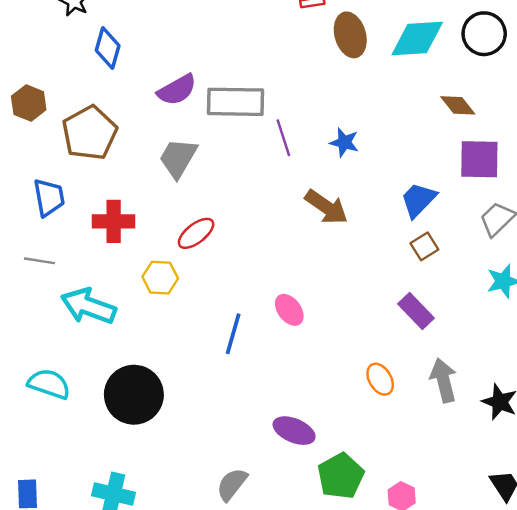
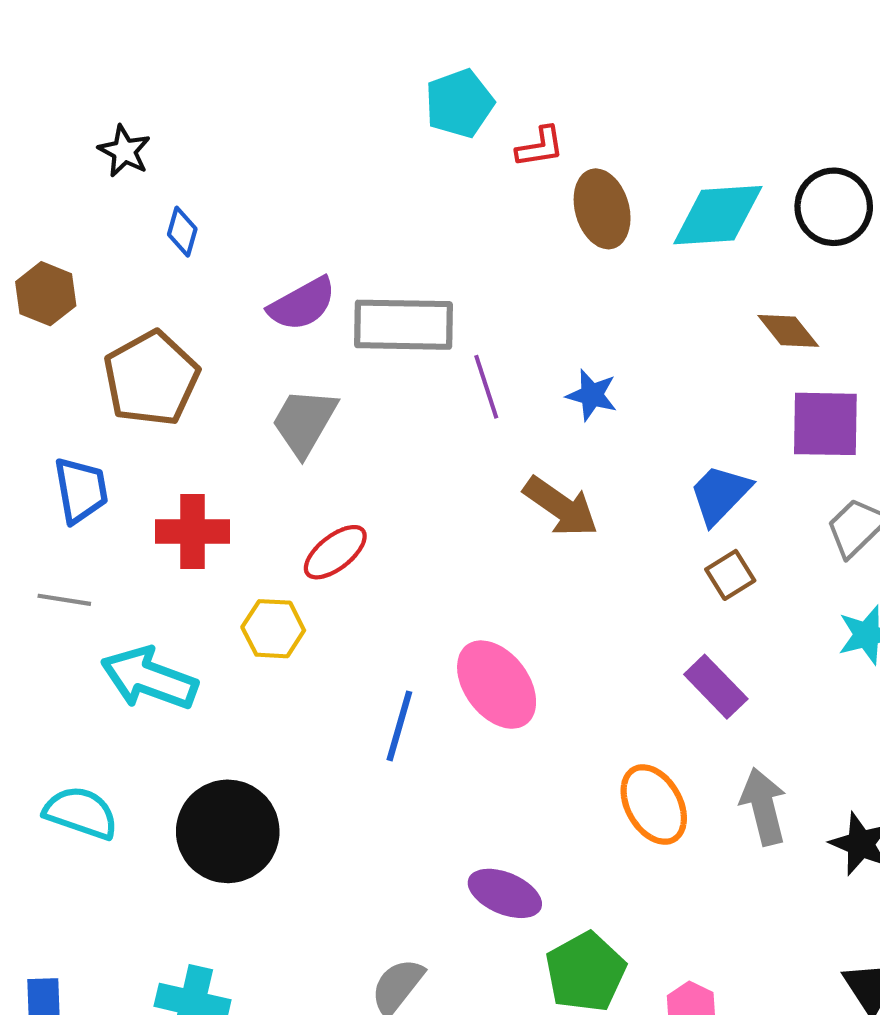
blue diamond: (108, 48) -> (182, 232), size x0.7
brown hexagon: (29, 103) -> (46, 294), moved
pink ellipse: (289, 310) -> (497, 685), size x1.6
orange ellipse: (380, 379) -> (654, 804), size x1.4

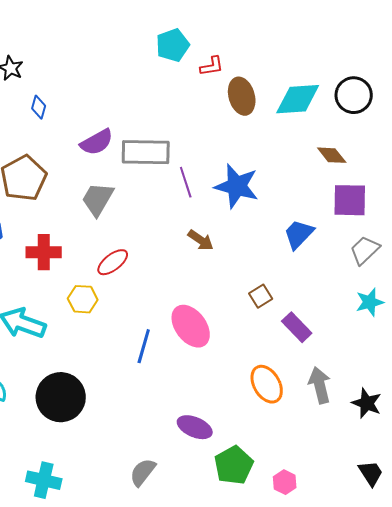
blue star: (592, 395) -> (237, 186), size x1.8
brown arrow: (561, 507) -> (201, 240), moved, size x0.7
brown square: (730, 575) -> (261, 296), moved

